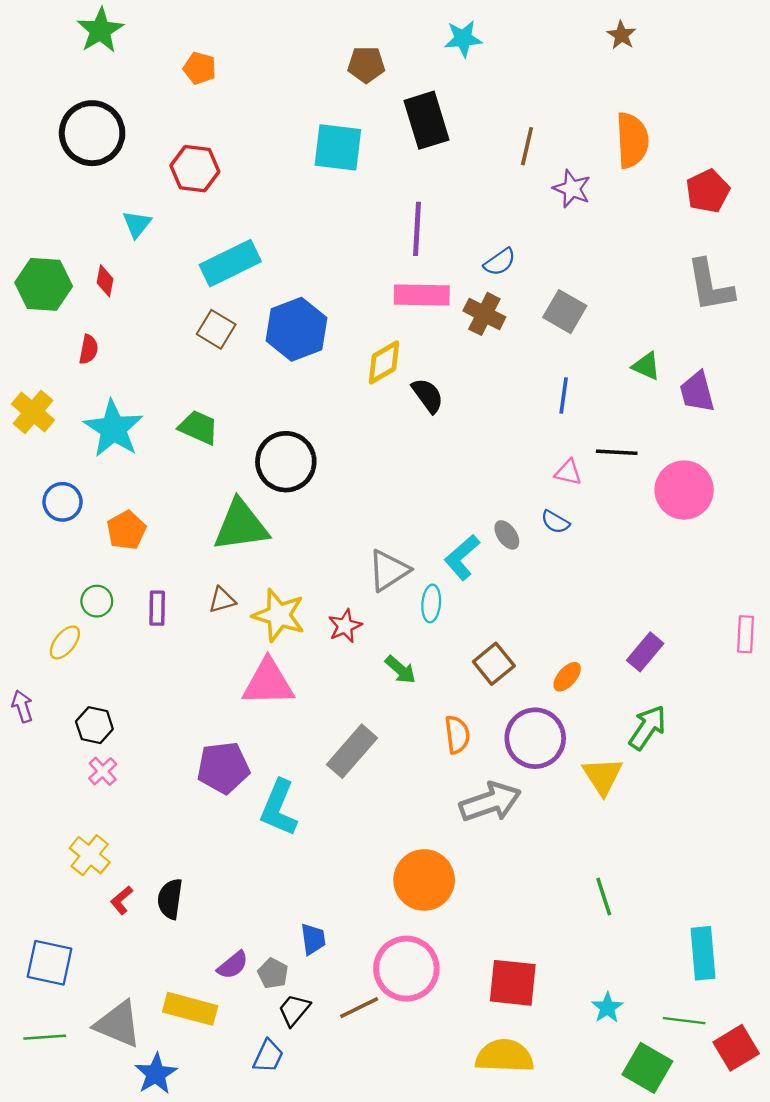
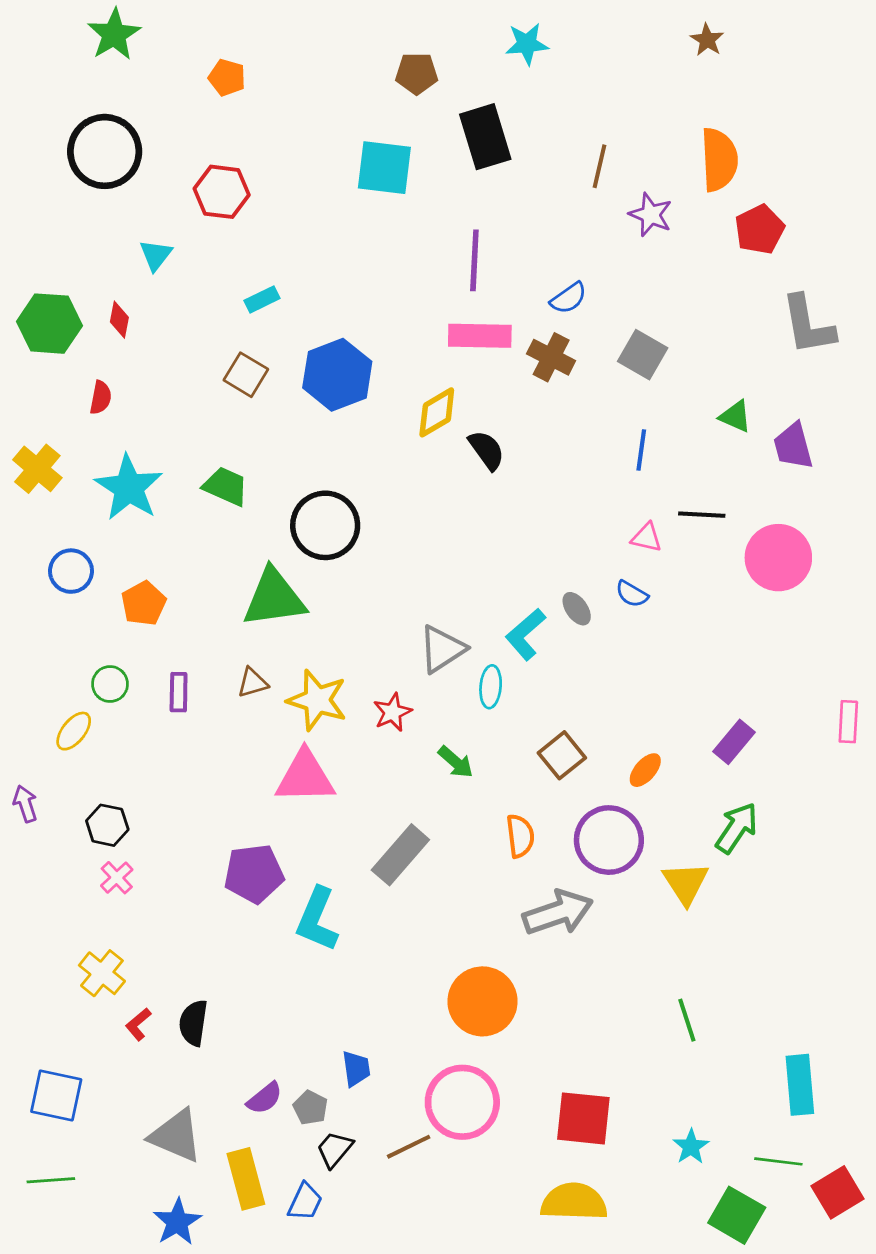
red pentagon: (708, 191) -> (760, 229), moved
cyan rectangle: (230, 263) -> (262, 299), size x0.5
yellow rectangle: (190, 1009) -> (246, 1179), moved, turned 60
gray triangle: (118, 1024) -> (176, 1136), moved

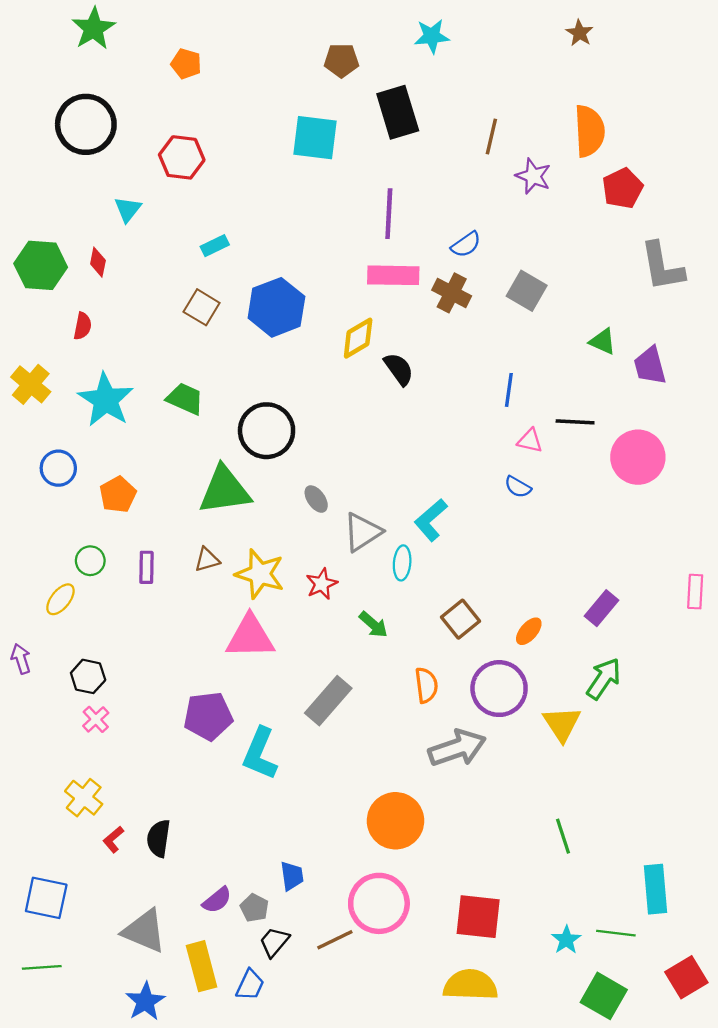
blue line: (641, 450) -> (509, 390), moved
gray ellipse: (577, 609) -> (316, 499), moved
green line: (778, 1161) -> (616, 933), moved

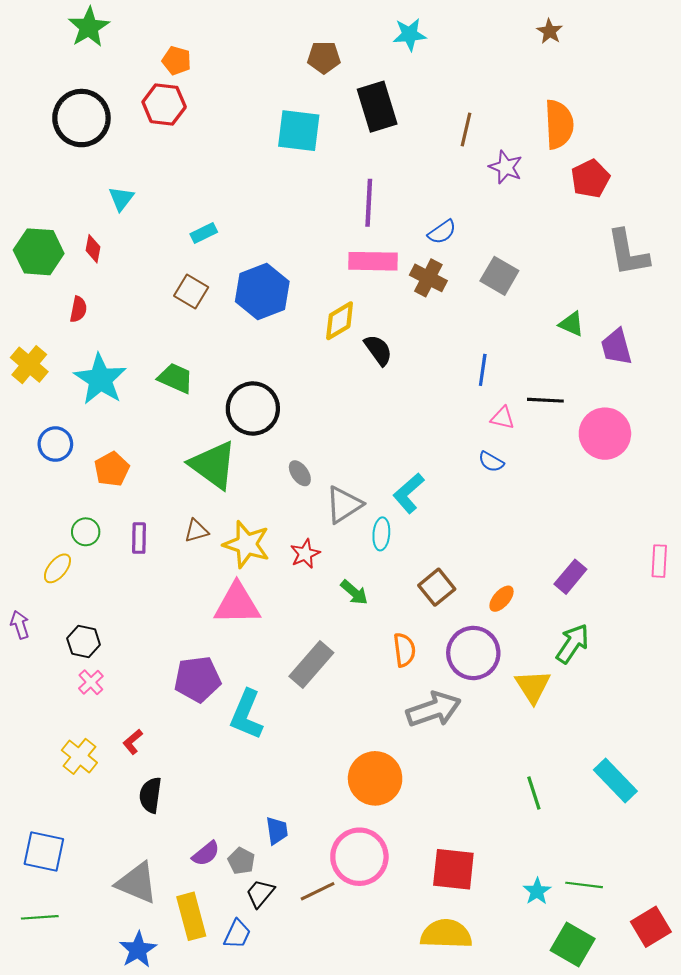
red hexagon: (182, 157) -> (164, 104), moved
green triangle: (225, 490) -> (213, 465), turned 44
red L-shape: (113, 840) -> (133, 742), moved
cyan rectangle: (656, 889) -> (615, 780), moved, turned -39

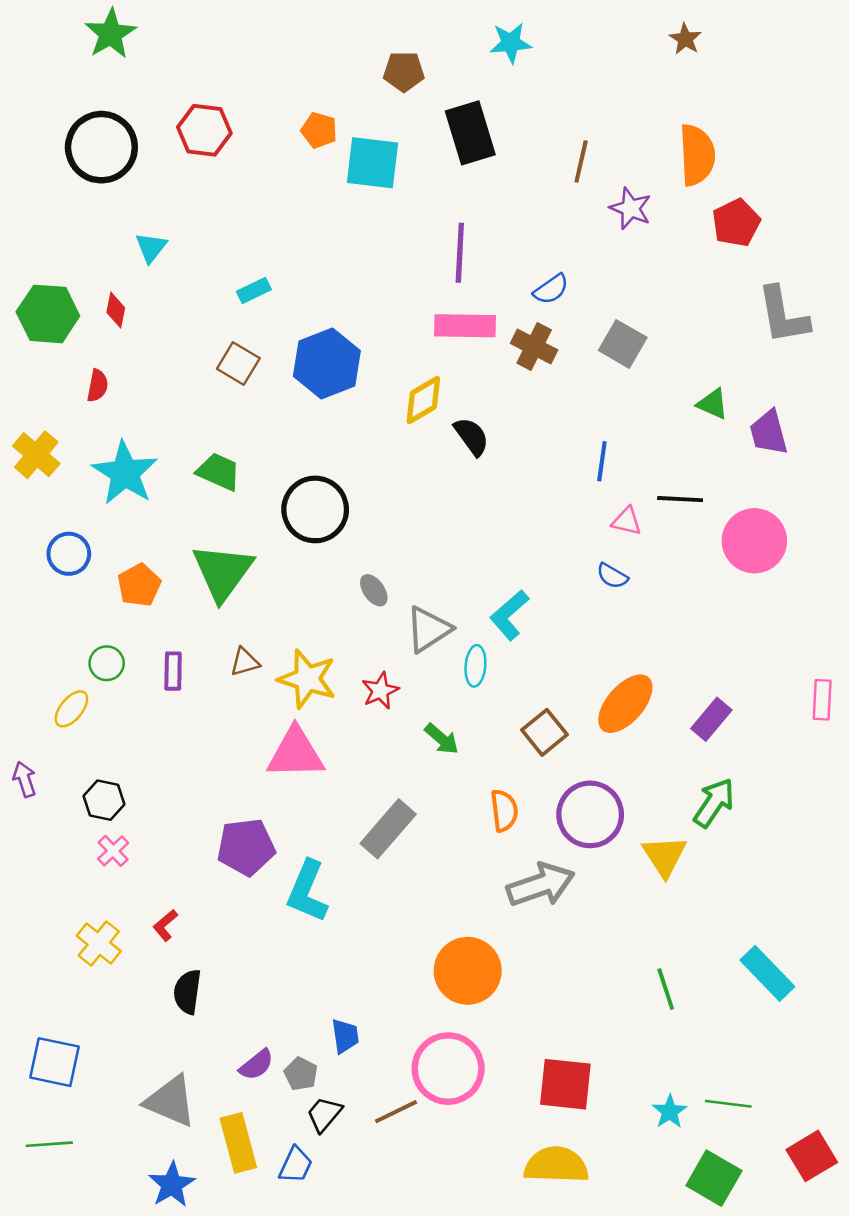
orange pentagon: (177, 61) -> (319, 130), moved
green triangle: (213, 465) -> (223, 572), moved, turned 30
orange ellipse: (502, 599) -> (625, 704), moved, size x1.8

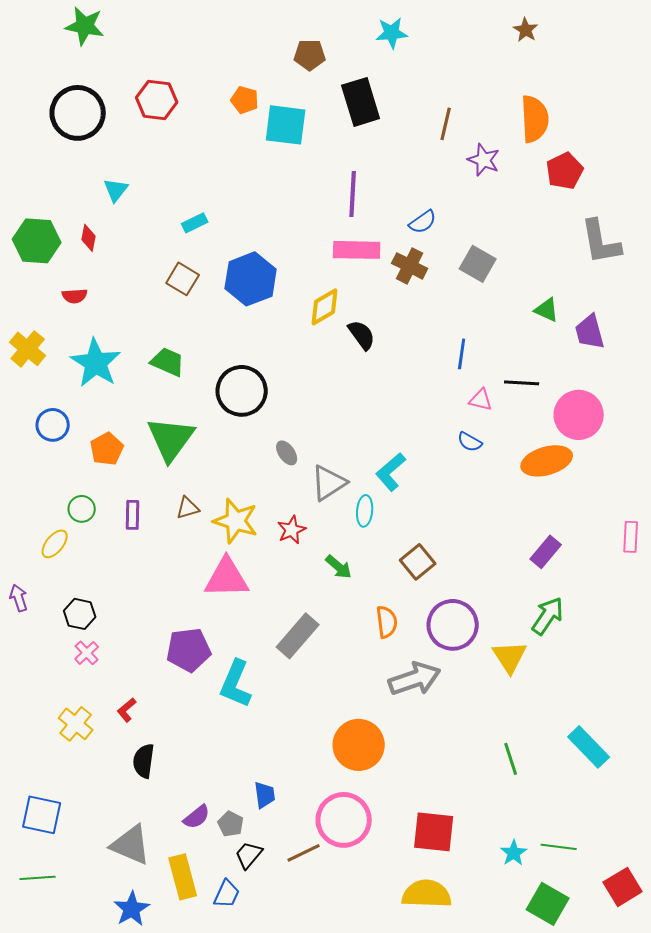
green star: (111, 34) -> (85, 26), turned -30
red semicircle: (98, 386) -> (75, 296), turned 75
orange ellipse: (625, 704) -> (547, 461), moved, turned 33

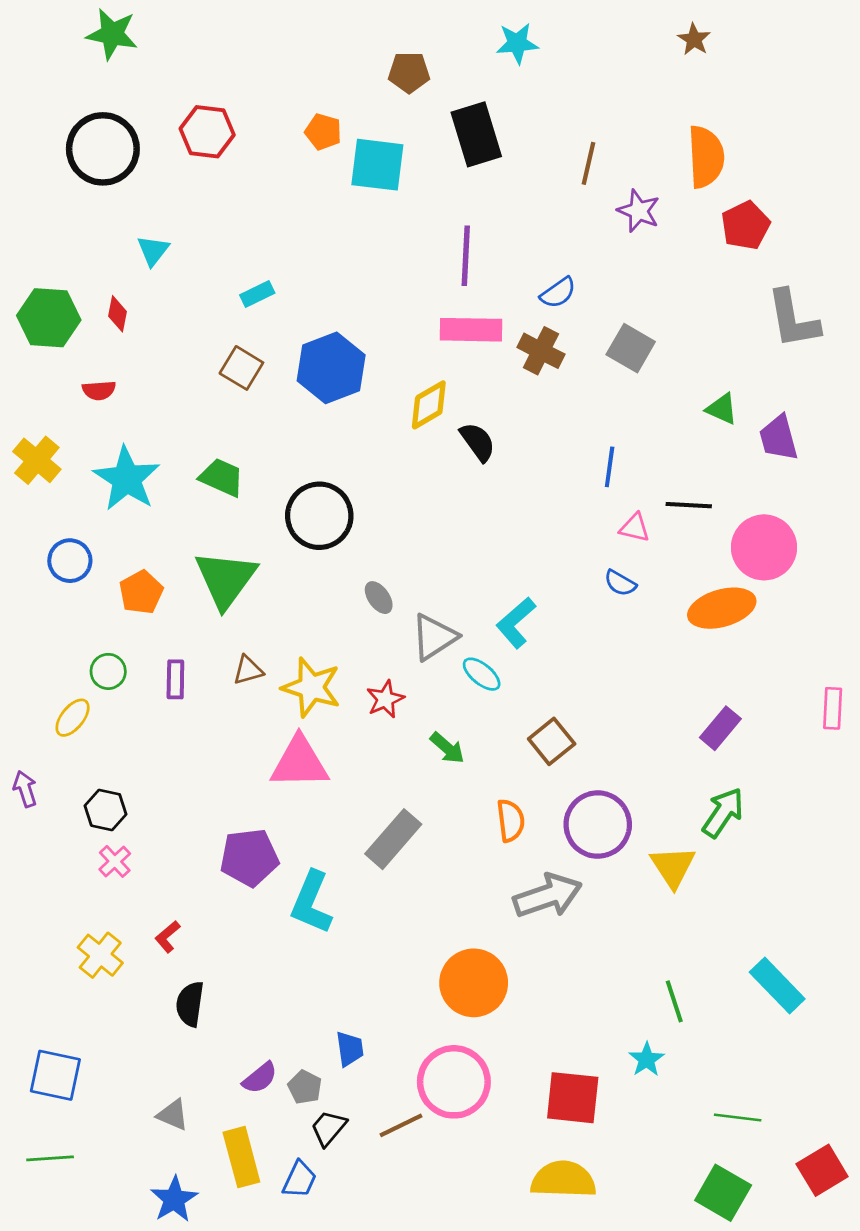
cyan ellipse: (365, 511) -> (482, 674), turned -56
gray triangle: (131, 845) -> (173, 1115), size x0.6
cyan star: (514, 853) -> (647, 1059), moved

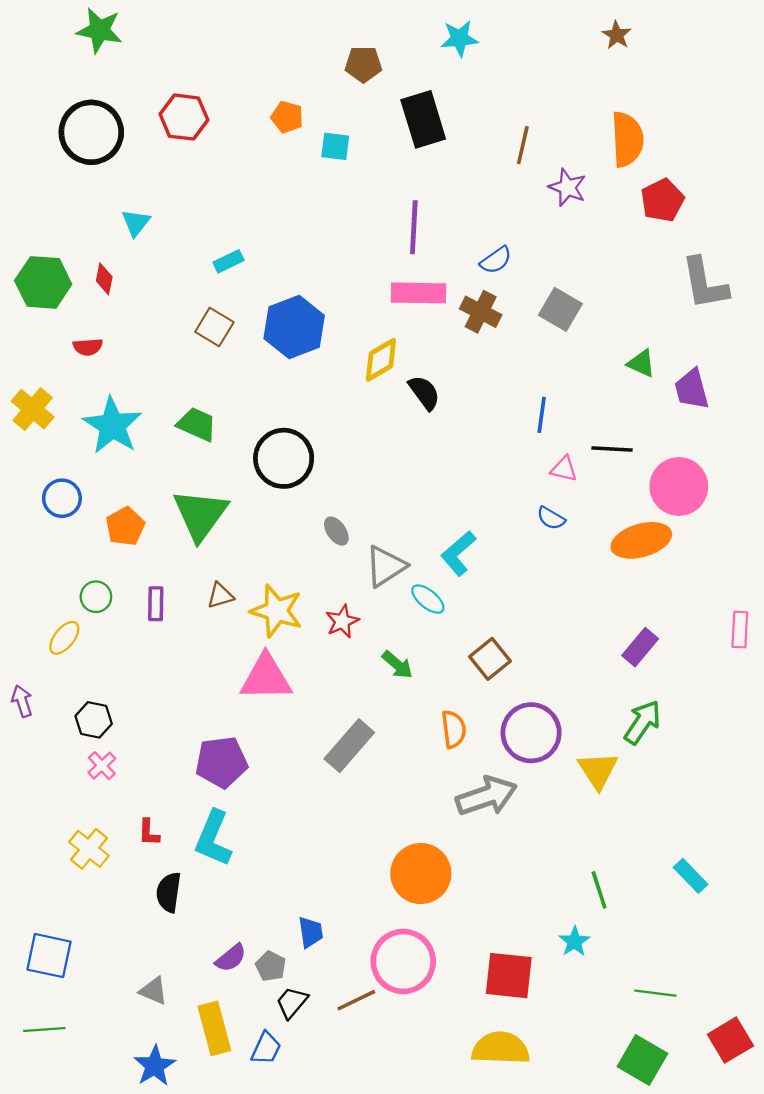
cyan square: (377, 165) -> (335, 146), size x0.6
cyan L-shape: (311, 902) -> (213, 838), moved
red L-shape: (168, 937) -> (149, 832), turned -48
cyan rectangle: (777, 986) -> (691, 876), size x0.7

